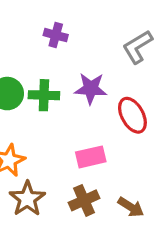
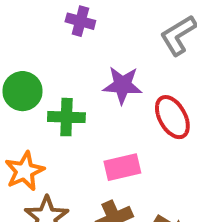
green cross: (44, 95) -> (66, 117), moved

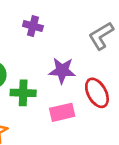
pink rectangle: (122, 167) -> (62, 112), moved

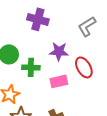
purple cross: (33, 26) -> (38, 19), size x1.5

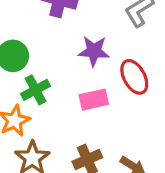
green cross: (31, 67) -> (36, 90), moved, turned -30

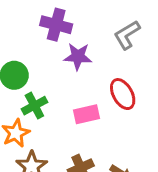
purple star: (94, 51) -> (78, 56), moved

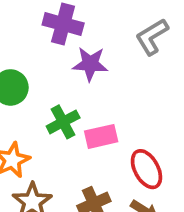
red ellipse: (123, 94) -> (146, 169), moved
green cross: (34, 106) -> (63, 122), moved

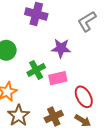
purple star: (90, 64) -> (61, 48), moved

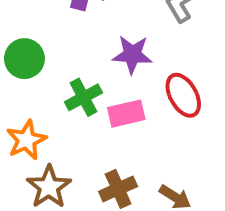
red ellipse: (84, 97) -> (183, 95), moved

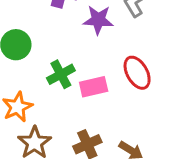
purple star: (132, 55) -> (98, 20), moved

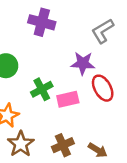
purple star: (98, 20) -> (83, 63), moved

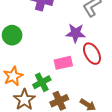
green cross: (42, 89) -> (42, 82), moved

